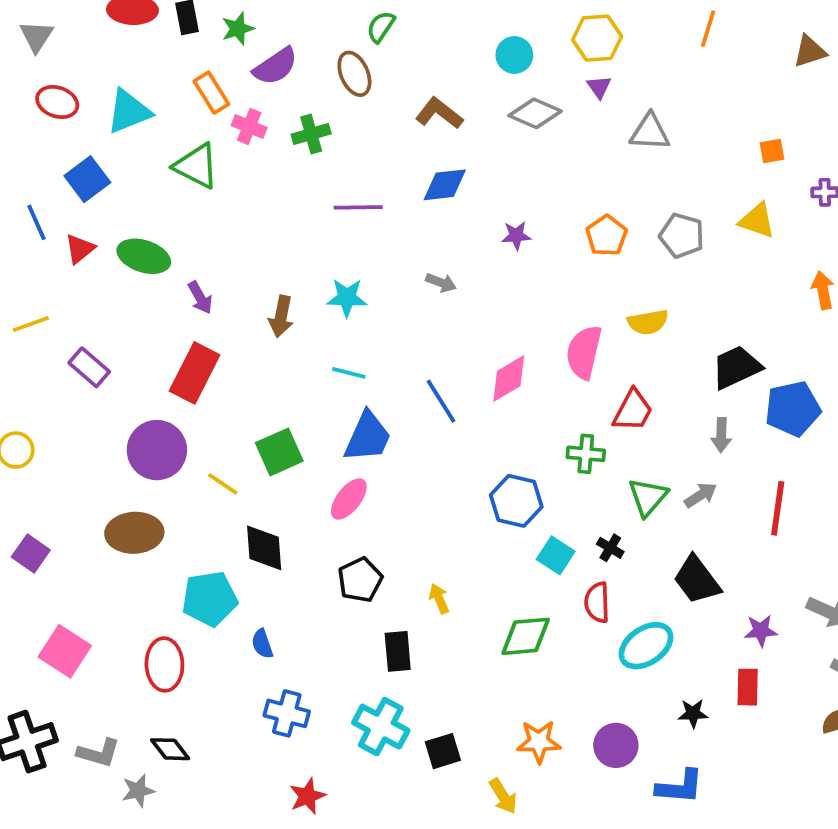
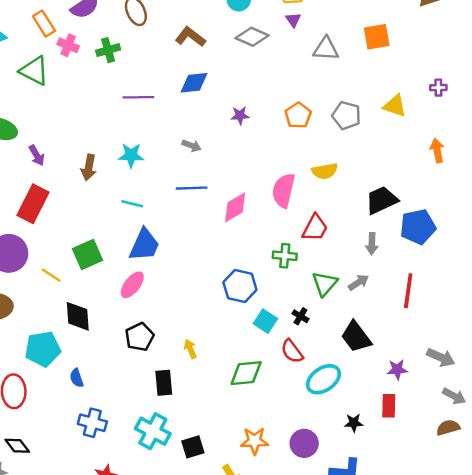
orange square: (772, 151) -> (377, 37), moved, size x1.6
blue line: (441, 401) -> (192, 188), moved, turned -60
red semicircle: (597, 602) -> (292, 351), turned -35

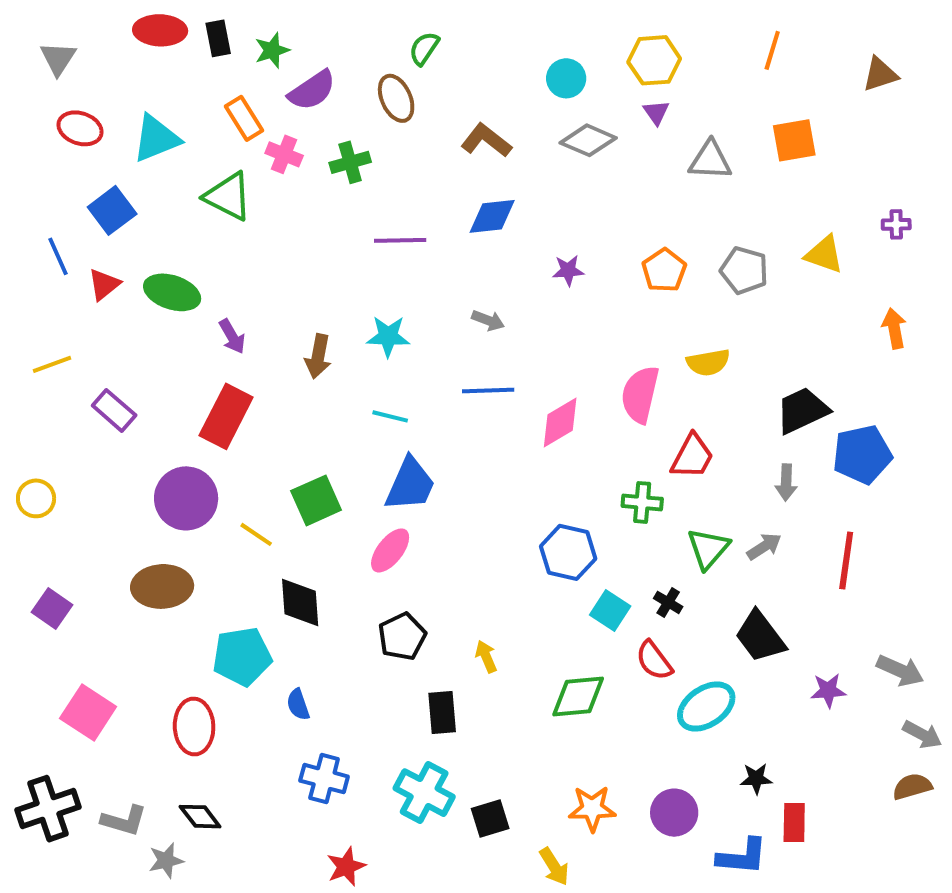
red rectangle: (389, 406) -> (794, 823), moved

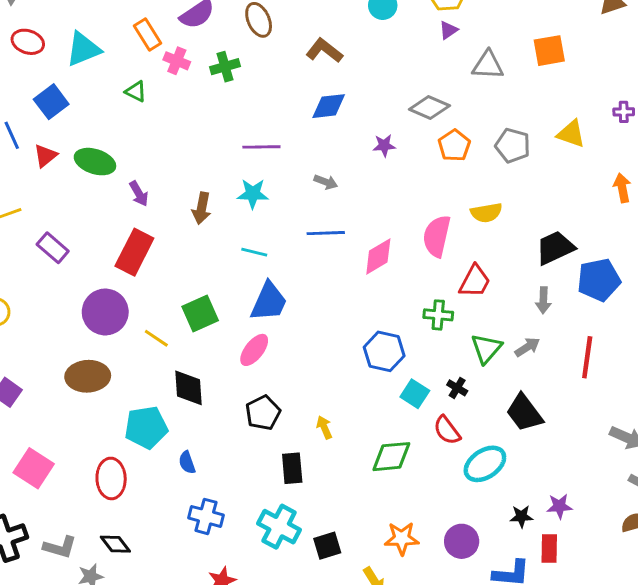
purple triangle: (656, 112) -> (448, 30), turned 30
gray diamond: (588, 140) -> (429, 108), moved
green triangle: (228, 196) -> (136, 91), size x0.6
purple line: (400, 240) -> (261, 147), moved
purple star: (828, 691) -> (559, 506), moved

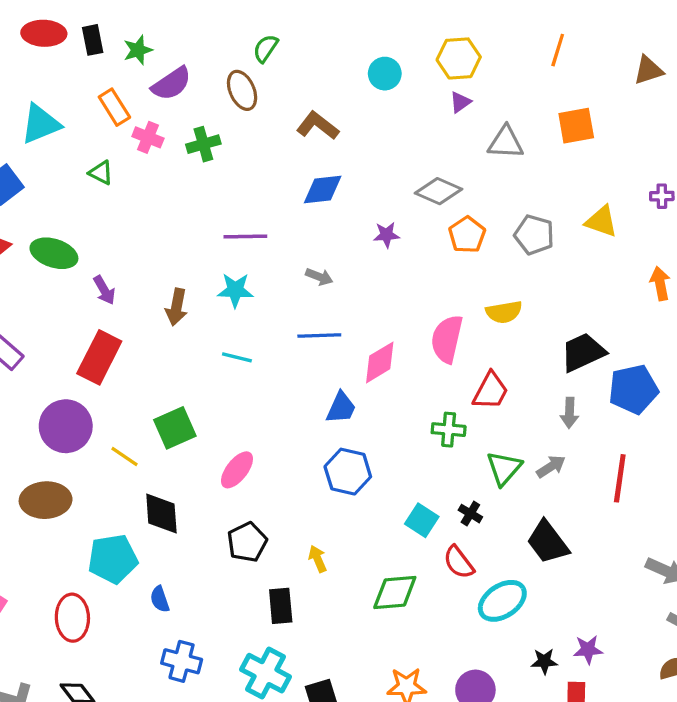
blue trapezoid: (269, 302) -> (341, 408), moved, size x0.7
blue hexagon: (384, 351) -> (348, 472), moved

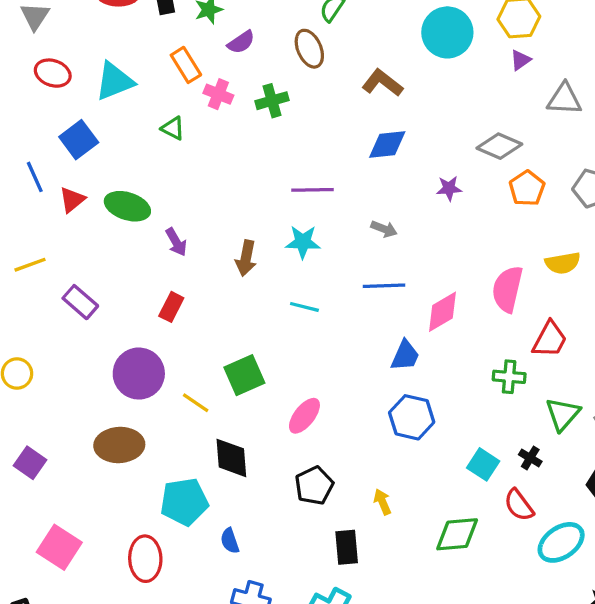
cyan circle: (385, 74) -> (447, 32), size x1.6
purple semicircle: (171, 84) -> (241, 42), size x0.7
red rectangle: (99, 357) -> (171, 307), size x0.6

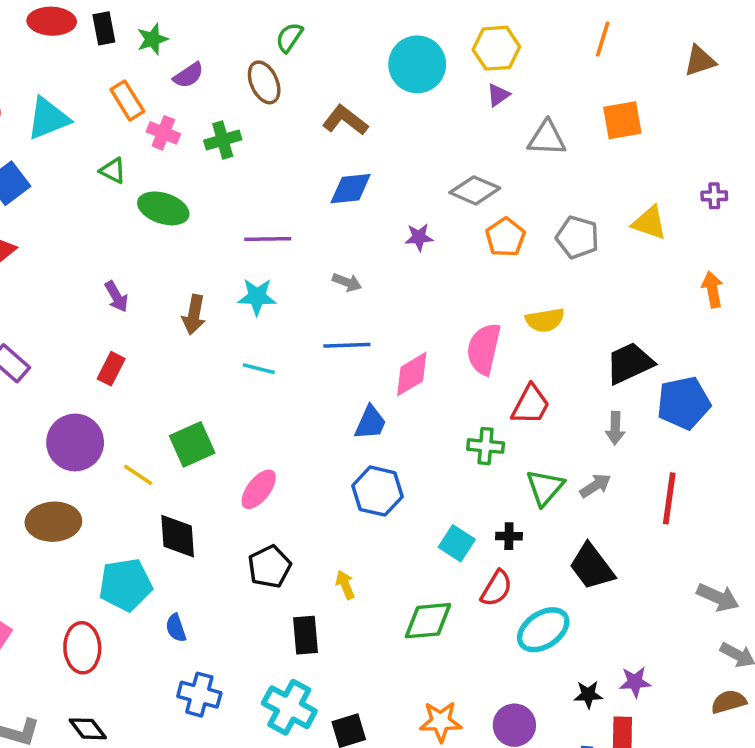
green ellipse: (127, 206) -> (163, 208), moved
black cross: (530, 458) -> (509, 536), turned -30
red semicircle: (519, 505) -> (496, 588), turned -112

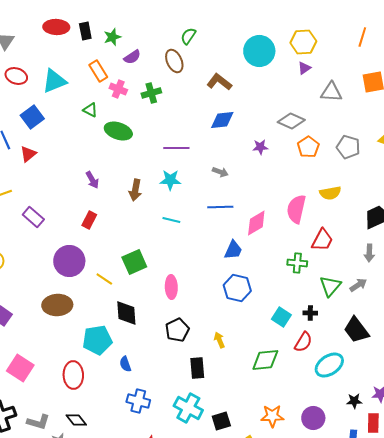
pink ellipse: (259, 489) -> (171, 287), turned -40

